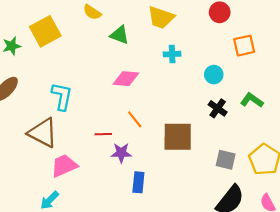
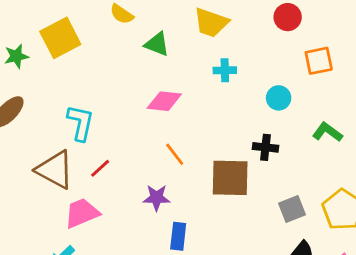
black cross: (218, 108) -> (265, 147), moved, turned -30
red line: (103, 134) -> (100, 168), moved, turned -42
gray square: (226, 160) -> (292, 209), turned -36

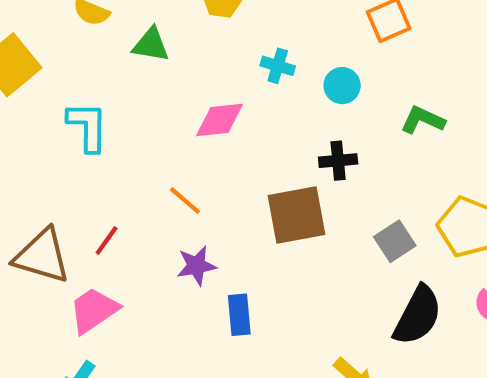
cyan cross: (225, 70) -> (278, 66), moved, turned 30
pink diamond: (164, 101) -> (219, 120), moved
cyan L-shape: (80, 123) -> (88, 127), moved
orange line: (175, 154) -> (185, 201), moved

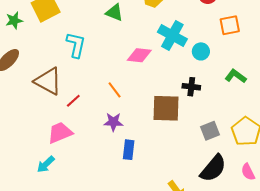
cyan cross: (278, 66) -> (172, 36), size x1.8
brown triangle: (42, 256) -> (48, 81), moved

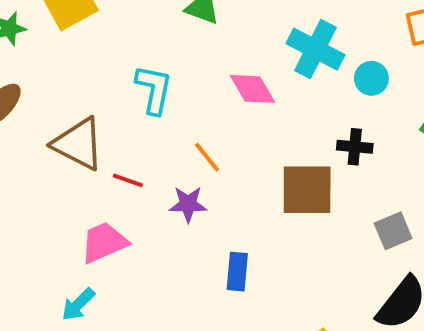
cyan L-shape: (76, 45) -> (154, 89), moved
pink diamond: (139, 55) -> (253, 89), turned 55
red line: (73, 101) -> (128, 180), turned 63
purple star: (113, 122) -> (188, 204), moved

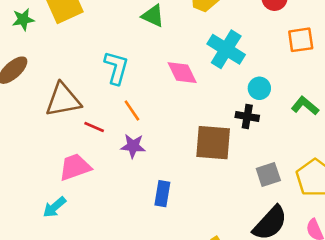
cyan circle: (371, 78) -> (259, 88), moved
brown triangle: (78, 144) -> (63, 100), turned -42
orange line: (207, 157) -> (132, 111), moved

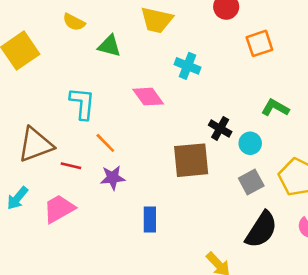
cyan cross: (226, 49) -> (188, 66), size x0.7
cyan circle: (259, 88) -> (250, 143), moved
black cross: (247, 116) -> (220, 128), turned 30
cyan arrow: (54, 207) -> (17, 198), moved

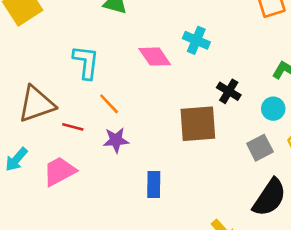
cyan cross: (188, 66) -> (196, 40), moved
cyan circle: (250, 143) -> (273, 109), moved

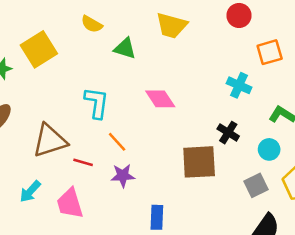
cyan cross: (196, 40) -> (239, 85), moved
pink trapezoid: (59, 171) -> (70, 203), turned -80

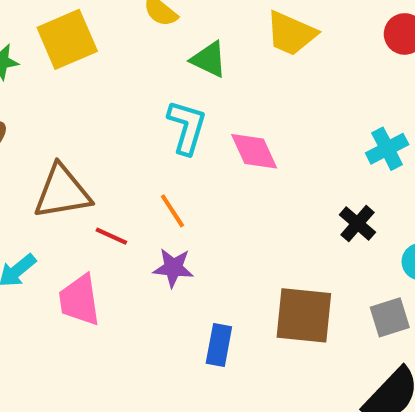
cyan cross: (239, 85) -> (387, 149), turned 30
cyan L-shape: (97, 103) -> (187, 127), moved
brown square: (199, 162) -> (304, 315), moved

